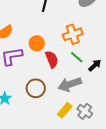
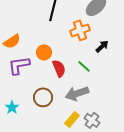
orange cross: (73, 34) -> (80, 30), moved
black arrow: (95, 65) -> (102, 46), moved

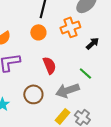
orange circle: (44, 52) -> (38, 32), moved
green line: (84, 66) -> (85, 73), moved

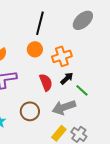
orange cross: (70, 27) -> (62, 56), moved
black arrow: (92, 43) -> (67, 78), moved

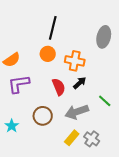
gray ellipse: (83, 20) -> (104, 37), moved, turned -35
orange cross: (62, 56) -> (75, 61), turned 30
green line: (82, 90) -> (105, 101), moved

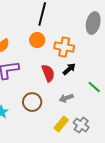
gray arrow: (77, 112) -> (66, 98), size x0.6

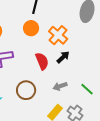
orange cross: (64, 47) -> (58, 35), turned 30
green line: (94, 87) -> (87, 89), moved

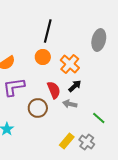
gray arrow: (60, 86) -> (70, 104), moved, turned 32
brown circle: (26, 90) -> (38, 108), moved

